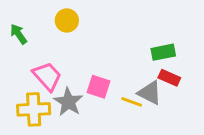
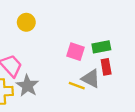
red rectangle: (169, 78) -> (106, 67), turned 56
pink square: (98, 87) -> (76, 52), moved

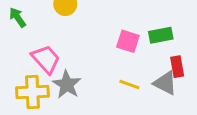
red rectangle: (106, 67) -> (177, 67), moved
gray triangle: (91, 79) -> (165, 83), moved

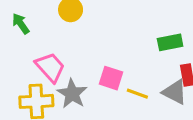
pink square: (128, 41) -> (111, 78), moved

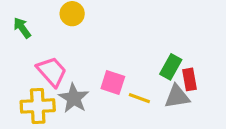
green rectangle: (170, 42) -> (171, 67), moved, turned -50
gray triangle: (175, 92) -> (177, 97), turned -36

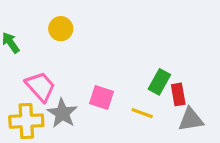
gray triangle: (177, 97) -> (191, 119), moved
yellow line: (139, 98) -> (142, 113), moved

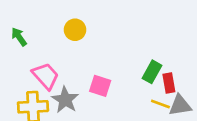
yellow circle: (61, 29) -> (75, 30), moved
yellow line: (142, 113) -> (160, 104), moved

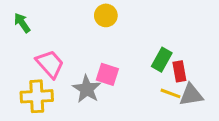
yellow circle: (75, 30) -> (106, 15), moved
gray star: (65, 100) -> (87, 89), moved

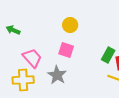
green arrow: (22, 23) -> (13, 30), turned -32
pink square: (107, 74) -> (66, 50), moved

